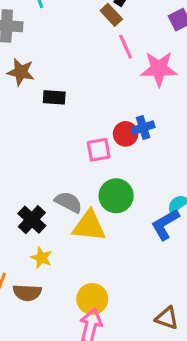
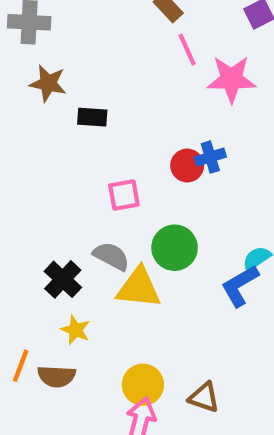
pink square: (99, 150) -> (124, 195), moved
brown triangle: (167, 318) -> (204, 397), moved

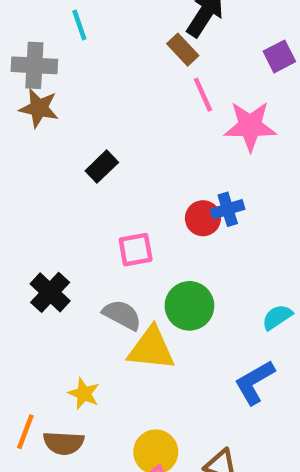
brown star: (48, 83) -> (39, 108), moved
black rectangle: (92, 117) -> (102, 167), turned -48
black cross: (63, 279) -> (50, 292), moved
blue L-shape: (240, 286) -> (255, 382), moved

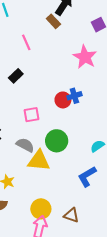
pink line: (203, 95) -> (26, 42), moved
pink star: (250, 126) -> (85, 57), turned 30

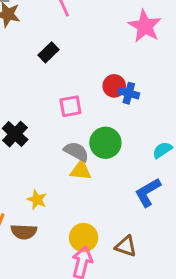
blue cross: (74, 96) -> (129, 93), moved, turned 32
gray semicircle: (25, 145) -> (76, 152), moved
yellow triangle: (39, 161) -> (81, 170), size x0.7

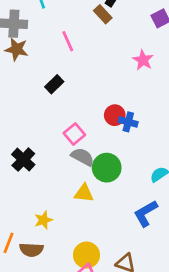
pink star: (145, 26) -> (143, 60), size x0.7
pink square: (70, 106) -> (74, 134), turned -30
gray semicircle: (76, 152) -> (82, 157), moved
yellow star: (37, 200) -> (43, 220), turned 30

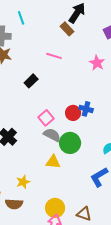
pink line: (68, 41) -> (54, 56), moved, turned -49
red circle: (115, 115) -> (73, 113), moved

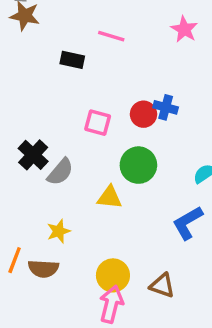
pink line: (54, 56) -> (111, 36), moved
black rectangle: (31, 81) -> (72, 60), turned 56
pink square: (46, 118) -> (98, 123), turned -35
gray semicircle: (52, 135) -> (60, 172), moved, turned 102

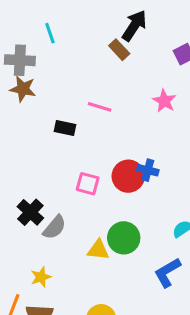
red circle: (144, 114) -> (128, 176), size x1.4
green circle: (138, 165) -> (124, 238), moved
yellow star: (59, 231) -> (41, 277), moved

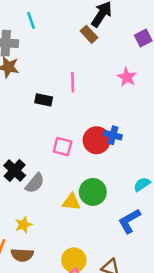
pink line: (100, 107) -> (73, 82), turned 72

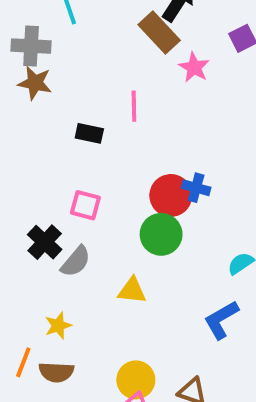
brown rectangle: (89, 34) -> (159, 32), size x1.5
pink star: (127, 77) -> (194, 67), moved
pink square: (63, 147) -> (85, 205), moved
green circle: (93, 192) -> (161, 234), moved

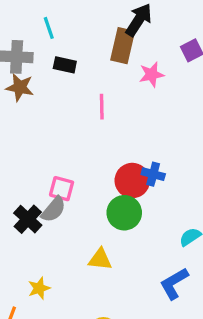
brown rectangle: (159, 32) -> (123, 46), turned 56
pink star: (194, 67) -> (152, 75), turned 30
black rectangle: (89, 133) -> (65, 65), moved
gray semicircle: (76, 261) -> (54, 210), moved

